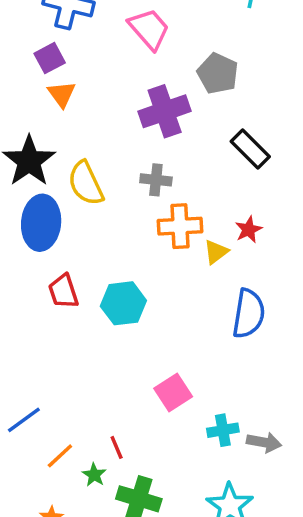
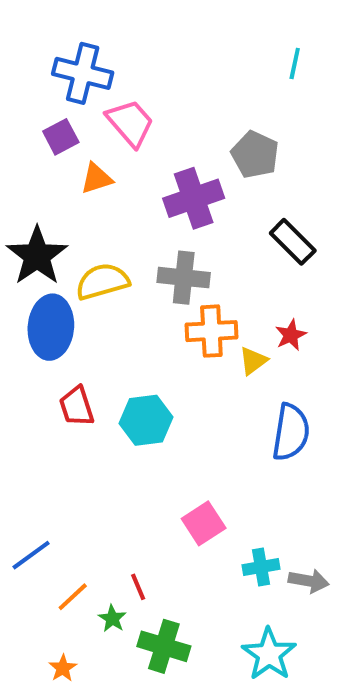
pink trapezoid: (149, 29) -> (130, 123), moved
orange triangle: (62, 94) -> (96, 178), moved, turned 48
gray cross: (156, 180) -> (184, 278), size x1.4
yellow semicircle: (86, 183) -> (102, 282), turned 99

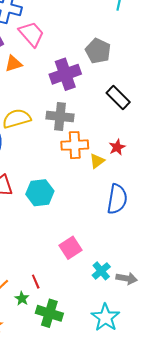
cyan cross: (261, 567) -> (101, 271), turned -30

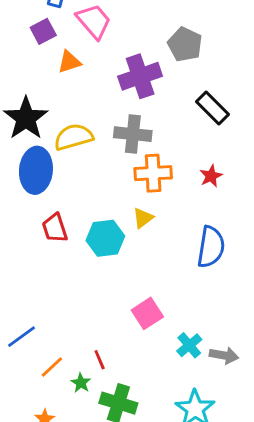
yellow triangle: (97, 161) -> (143, 218), moved

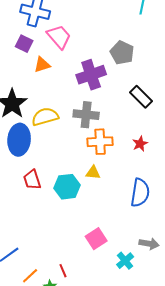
purple square: (43, 31) -> (24, 44), turned -36
yellow triangle: (143, 218) -> (93, 173), turned 42
gray arrow: (224, 355) -> (149, 244), moved

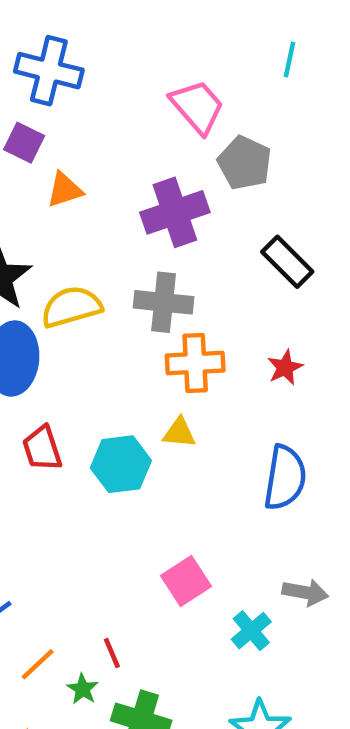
pink trapezoid: (59, 37) -> (197, 107), moved

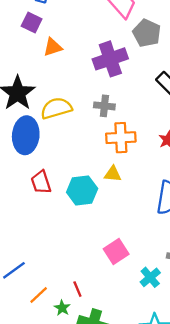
gray cross: (164, 302) -> (104, 106), size x0.7

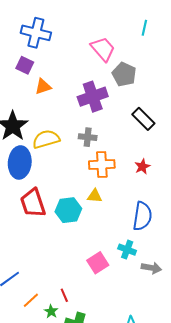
red trapezoid: (41, 182) -> (33, 203), size x1.4
cyan cross: (150, 277) -> (127, 250), moved, turned -30

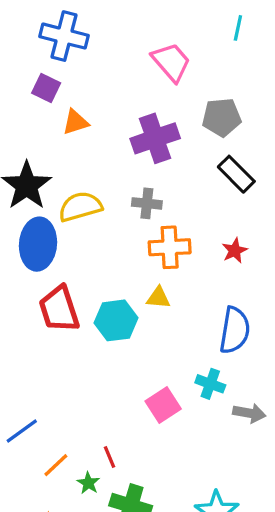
gray pentagon: (124, 74) -> (222, 117), moved, turned -30

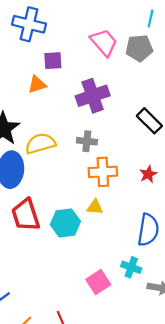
purple square: (46, 88) -> (53, 61), moved, turned -30
gray pentagon: (222, 117) -> (139, 48), moved

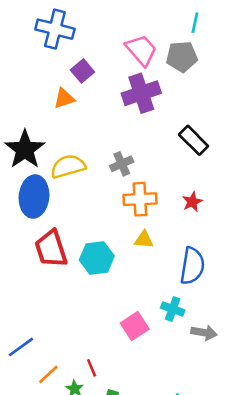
purple square: (53, 61) -> (82, 71), turned -36
purple cross: (93, 96) -> (141, 93), moved
gray cross: (87, 141) -> (122, 164), turned -30
yellow triangle: (95, 207) -> (144, 240), moved

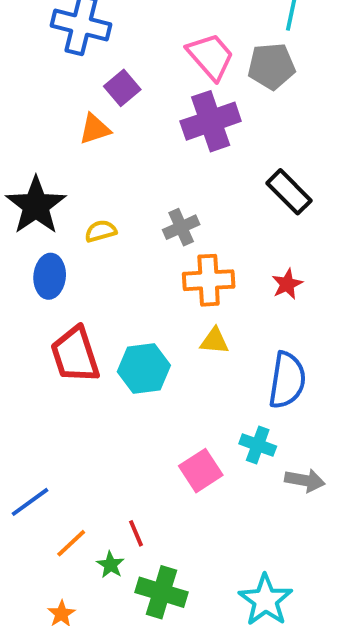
yellow semicircle: (68, 166) -> (101, 231), size x0.6
blue ellipse: (34, 197) -> (50, 276), size x0.7

